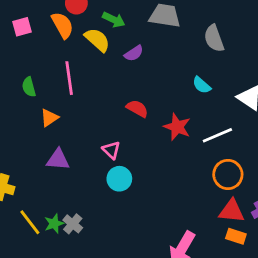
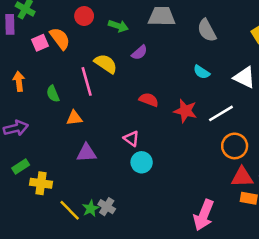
orange semicircle: (62, 25) -> (60, 39), moved
yellow semicircle: (97, 40) -> (106, 64), moved
orange triangle: (49, 118) -> (74, 118), turned 35

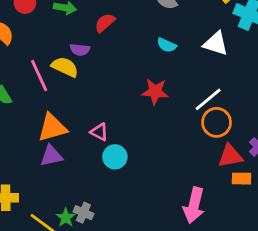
purple semicircle: (139, 53) -> (80, 50), moved, turned 56
yellow semicircle: (106, 64) -> (65, 67), moved
red semicircle: (149, 100) -> (105, 23), moved, turned -54
white line: (221, 113) -> (208, 99), moved
orange triangle: (74, 118) -> (52, 128), moved, size x1.6

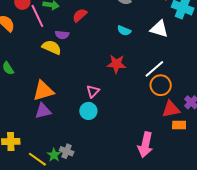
pink line: (39, 76) -> (37, 16), moved
pink triangle: (99, 132) -> (93, 91), moved, turned 48

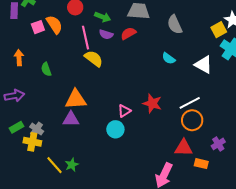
pink line: (37, 16) -> (86, 38), moved
purple semicircle: (62, 35) -> (106, 34), moved
red star: (116, 64) -> (152, 103), moved
red triangle: (171, 109) -> (184, 148), moved
gray cross: (67, 151) -> (37, 129), moved

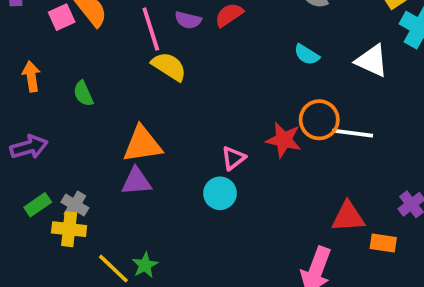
white line: (190, 103) -> (353, 133), turned 40
orange circle: (192, 120) -> (319, 120), moved

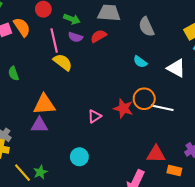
cyan circle: (220, 193) -> (79, 157), moved

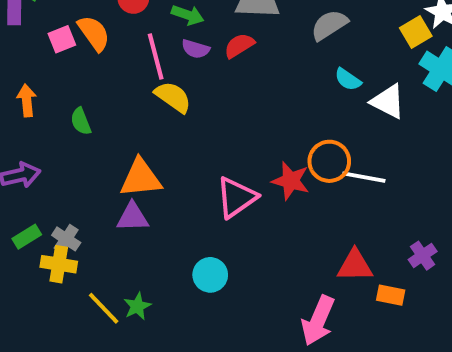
gray semicircle: (146, 27) -> (329, 25), turned 84
cyan semicircle: (140, 62) -> (348, 79), moved
pink triangle: (94, 116) -> (236, 197), size x1.6

